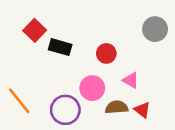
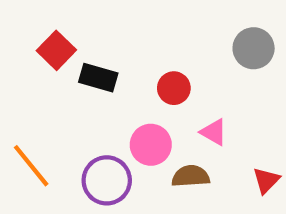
red triangle: (142, 110) -> (266, 180), moved, turned 36

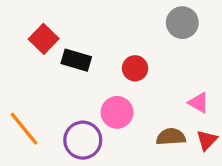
gray circle: (254, 48) -> (182, 23), moved
pink triangle: (214, 132) -> (199, 103), moved
brown semicircle: (191, 176) -> (171, 137), moved

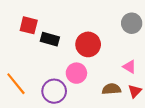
gray circle: (182, 23) -> (132, 23), moved
red square: (44, 39) -> (29, 25), turned -30
red circle: (135, 68) -> (88, 44), size x1.5

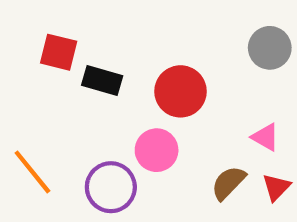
brown semicircle: (111, 89) -> (228, 183), turned -42

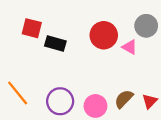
red circle: (180, 91) -> (104, 35), moved
pink triangle: (265, 137) -> (130, 47), moved
pink circle: (157, 150) -> (95, 106), moved

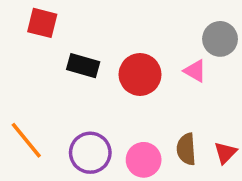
red square: (32, 28) -> (42, 23), moved
red circle: (104, 35) -> (140, 74), moved
brown semicircle: (124, 99) -> (186, 149), turned -48

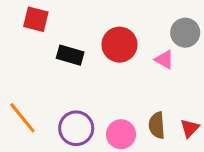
red circle: (140, 74) -> (119, 45), moved

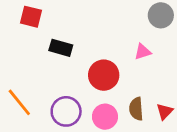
gray circle: (185, 33) -> (161, 15), moved
red circle: (119, 45) -> (104, 75), moved
pink triangle: (164, 60) -> (143, 52), turned -48

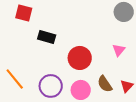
pink triangle: (143, 52) -> (119, 50), moved, turned -32
brown semicircle: (136, 109) -> (105, 84), turned -30

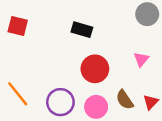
red square: (24, 13) -> (18, 26), moved
black rectangle: (47, 37) -> (82, 30), moved

